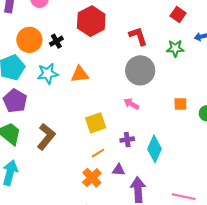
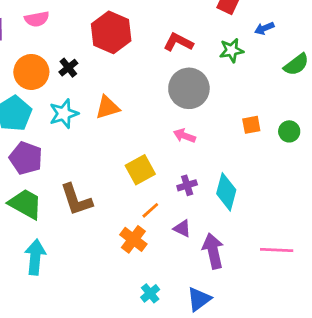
red L-shape: (138, 36) -> (178, 42), turned -35
brown L-shape: (46, 137) -> (76, 200), turned 132
purple triangle: (119, 170) -> (182, 229), turned 32
orange cross: (92, 178) -> (133, 239), moved

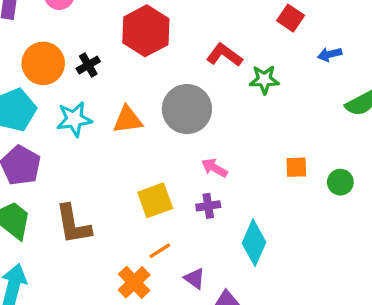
green star: (232, 50) -> (264, 80), moved
gray circle: (189, 88) -> (187, 109), moved
purple cross: (187, 185) -> (208, 206), moved

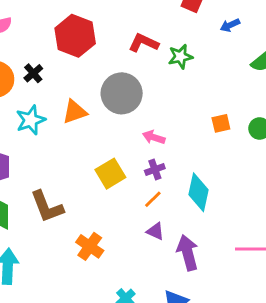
orange line: (160, 251) -> (153, 199), moved
orange cross: (134, 282) -> (90, 246), moved

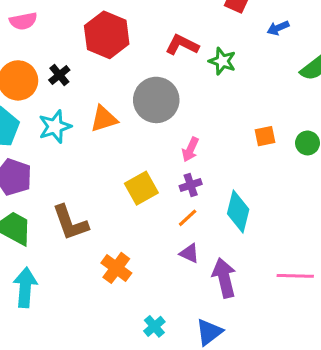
green star: (180, 57) -> (222, 61), turned 30
pink arrow: (154, 137) -> (190, 149), turned -85

